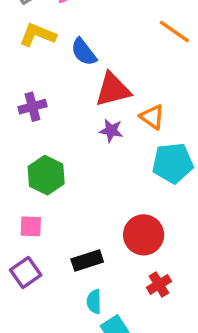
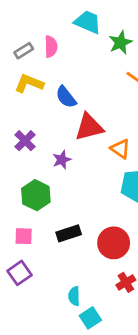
purple cross: (32, 107) -> (25, 141), turned -30
purple star: (111, 131) -> (62, 160), moved, turned -30
black rectangle: (87, 261) -> (69, 233), moved

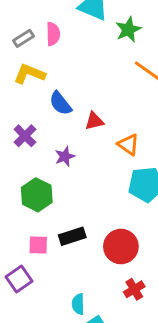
blue semicircle: (66, 97) -> (60, 103), moved
red triangle: (89, 127) -> (94, 121), size x0.6
pink square: (24, 236) -> (38, 245), moved

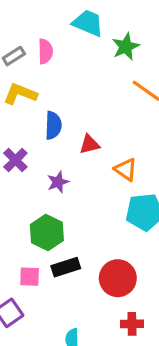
blue semicircle: (60, 103) -> (53, 125), turned -140
green hexagon: (37, 195) -> (47, 233), moved
red cross: (134, 289) -> (132, 324), turned 30

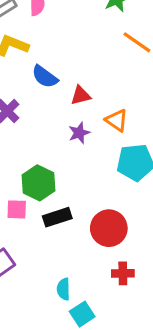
blue semicircle: (53, 125) -> (45, 77), turned 124
purple star: (58, 182) -> (79, 133), moved
pink square: (30, 277) -> (17, 209), moved

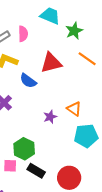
red triangle: (81, 95) -> (51, 63), moved, size x1.6
black rectangle: (57, 217) -> (36, 171), turned 48

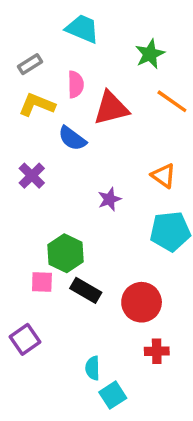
cyan trapezoid: (50, 16) -> (82, 29), moved
pink semicircle: (23, 34) -> (76, 84), moved
orange triangle: (74, 109) -> (163, 176), moved

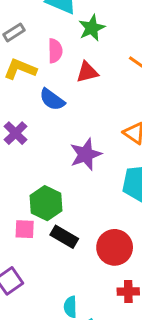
green star: (150, 54) -> (92, 28), moved
red triangle: (111, 108) -> (87, 72), size x0.7
purple star: (109, 199) -> (86, 154), size x1.5

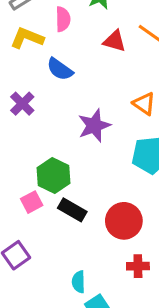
red triangle: (87, 72) -> (114, 41), moved, turned 30
pink square: (25, 229) -> (32, 202), turned -30

